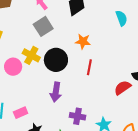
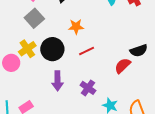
yellow cross: (31, 55) -> (27, 49), turned 36
red line: (89, 67) -> (87, 51), turned 63
purple cross: (77, 116) -> (88, 88), moved, turned 35

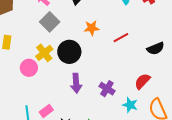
red line: (87, 51) -> (121, 38), moved
red semicircle: (123, 66) -> (142, 81), moved

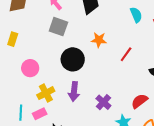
gray square: (50, 22) -> (58, 27), turned -36
red line: (121, 38) -> (126, 54), turned -35
yellow cross: (44, 53) -> (46, 93), moved

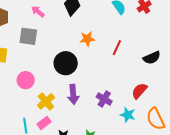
gray square: (58, 27) -> (28, 36), moved

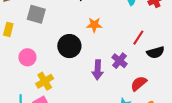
red line: (117, 48) -> (138, 38), moved
purple arrow: (73, 94) -> (98, 70), moved
purple cross: (104, 99) -> (120, 61), moved

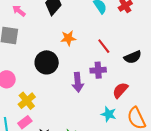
red line: (138, 38) -> (104, 46), moved, turned -63
purple cross: (120, 61) -> (98, 70), turned -35

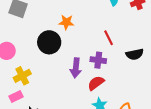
orange star: (68, 38) -> (66, 22), moved
red semicircle: (120, 90) -> (96, 83), moved

